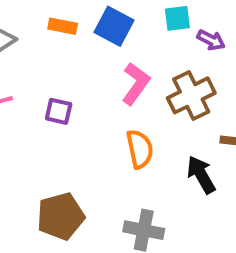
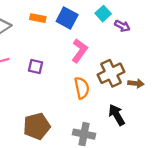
cyan square: (177, 18) -> (103, 14), turned -35
brown cross: (191, 95) -> (111, 73), moved
black arrow: (201, 175) -> (117, 115), moved

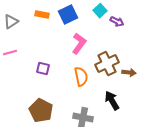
blue square: (67, 18) -> (68, 15), turned 36
purple square: (36, 66) -> (43, 69), moved
brown pentagon: (37, 126) -> (41, 111), turned -30

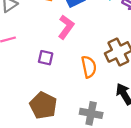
pink L-shape: (79, 44) -> (66, 27), moved

